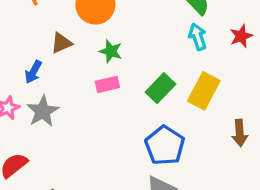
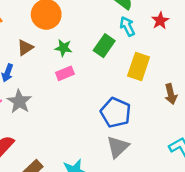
green rectangle: (161, 88) -> (104, 46), moved

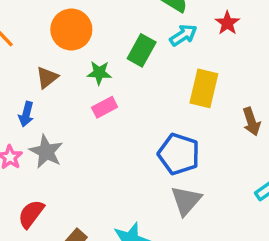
cyan arrow: (127, 26) -> (183, 35), turned 90
green rectangle: (104, 46) -> (142, 50), moved

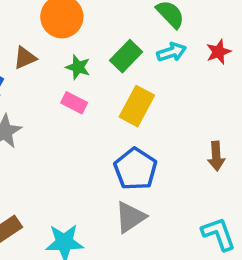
yellow rectangle: (204, 88) -> (137, 106), moved
pink rectangle: (105, 107) -> (74, 103), turned 40

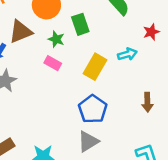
cyan arrow: (172, 52) -> (127, 54), moved
green rectangle: (126, 56) -> (80, 24), moved, turned -65
brown triangle: (25, 58) -> (21, 32), size x1.5

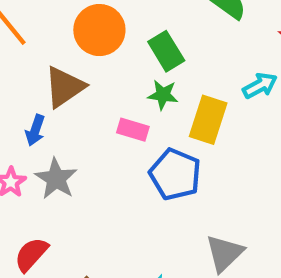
green star: (56, 39) -> (163, 95), moved
blue pentagon: (93, 109) -> (175, 174), moved

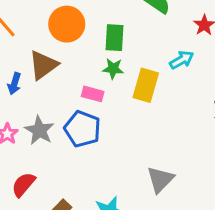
green rectangle: (166, 51) -> (114, 38), turned 36
blue arrow: (35, 130) -> (14, 84), moved
blue pentagon: (175, 174) -> (82, 129), moved

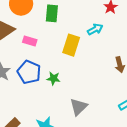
green star: (113, 69) -> (53, 78), moved
pink rectangle: (93, 94) -> (30, 41), moved

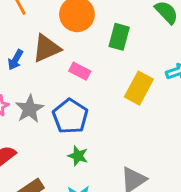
green star: (53, 78) -> (78, 156), moved

